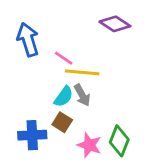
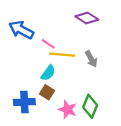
blue arrow: (28, 40) -> (21, 30), turned -45
gray arrow: (82, 95) -> (91, 59), moved

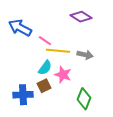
gray arrow: (91, 59) -> (85, 55), turned -49
brown square: (47, 92) -> (44, 86), turned 32
pink star: (67, 110) -> (63, 75), moved

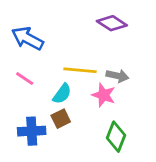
pink line: (45, 41) -> (25, 79), moved
pink star: (63, 75) -> (104, 95), moved

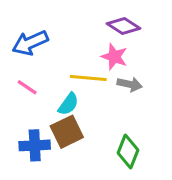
blue arrow: (28, 38) -> (30, 43), turned -52
pink star: (104, 95) -> (114, 57), moved
brown square: (61, 119) -> (67, 132), size x1.5

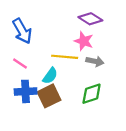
blue arrow: (30, 43) -> (22, 31), turned -95
blue cross: (35, 145) -> (26, 91), moved
green diamond: (128, 152) -> (92, 94), moved, turned 50

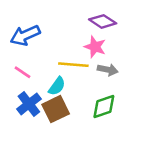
blue arrow: (22, 31) -> (25, 35), turned 95
blue cross: (26, 91) -> (29, 104), turned -35

